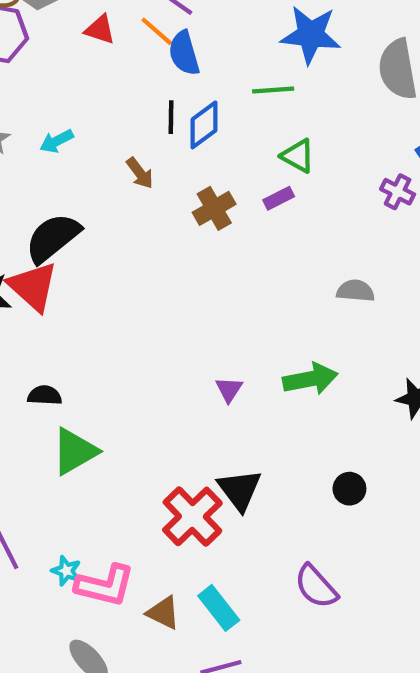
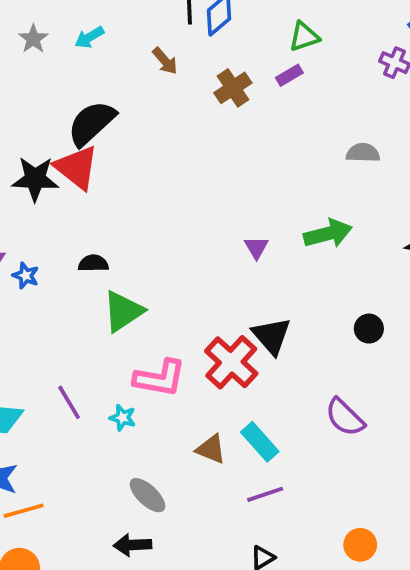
green triangle: (298, 156) -> (304, 37), turned -44
pink L-shape: (105, 585) -> (160, 378), moved

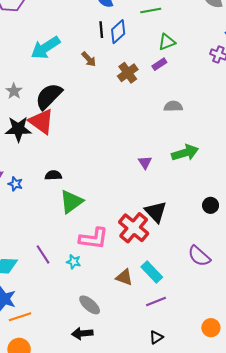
cyan arrow: (89, 37) -> (45, 48), size x1.8
gray star: (33, 39) -> (14, 91), moved
gray semicircle: (363, 153) -> (173, 106), moved

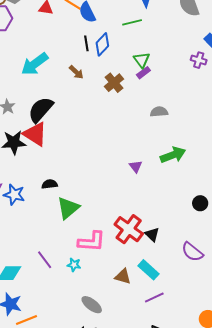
green triangle: (167, 42) -> (142, 60), moved, turned -42
blue star: (15, 184) -> (14, 195), size x1.5
black triangle: (156, 212) -> (152, 234), moved, size x0.7

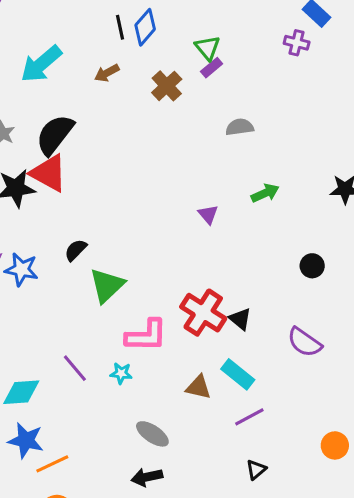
brown arrow: (76, 72) -> (107, 73), turned 112
green arrow: (173, 155) -> (265, 193), size x0.7
black semicircle: (50, 184) -> (76, 250), turned -35

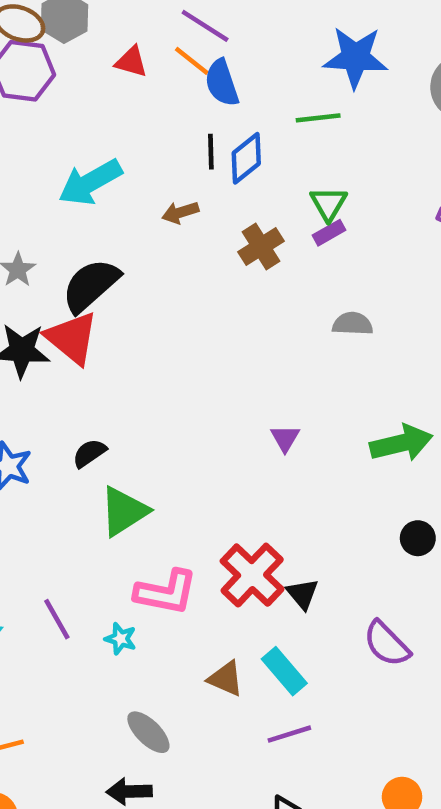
green arrow: (265, 193) -> (401, 443), moved, size x1.5

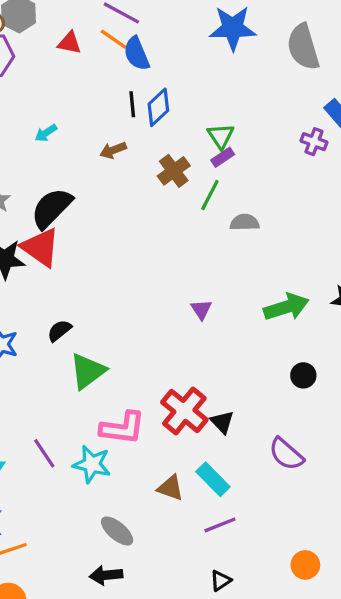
green line: (318, 118) -> (210, 195), moved, turned -52
cyan arrow: (90, 182) -> (46, 133), size x0.5
cyan star: (121, 639) -> (92, 464), size x1.6

